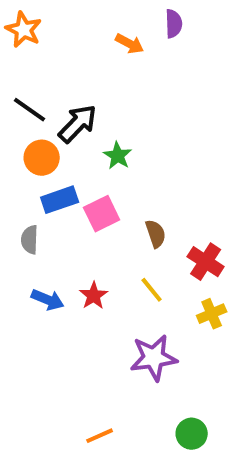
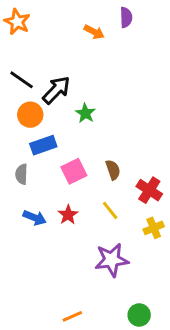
pink square: (102, 214) -> (74, 171), moved

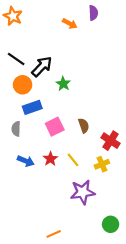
yellow line: (110, 210) -> (73, 160), moved
yellow cross: (154, 228) -> (102, 164), moved
green circle: (139, 315) -> (111, 224), moved

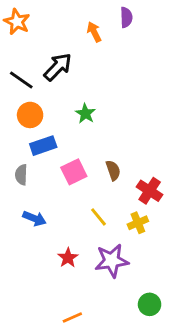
orange arrow: (70, 24) -> (94, 32), turned -144
black arrow: (42, 67) -> (58, 67), moved
red star: (50, 159) -> (68, 258), moved

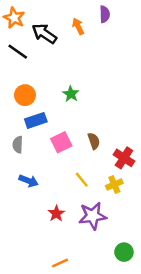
black arrow: (58, 67) -> (44, 34), moved, turned -100
black line: (21, 80) -> (18, 52), moved

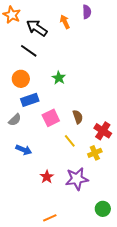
black line: (18, 52) -> (29, 51), moved
gray semicircle: (18, 145) -> (15, 120), turned -136
yellow line: (82, 180) -> (70, 141), moved

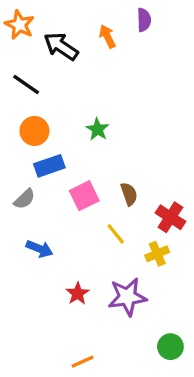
black line: (29, 51) -> (26, 85), moved

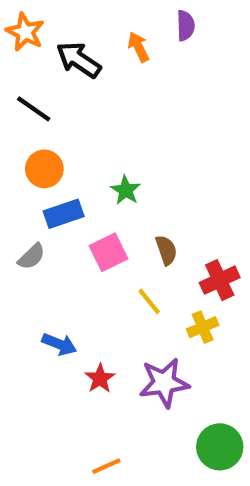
green star: (97, 129) -> (126, 190), moved
red cross: (170, 217) -> (220, 280), turned 32
blue arrow: (39, 249) -> (59, 344), moved
green circle: (170, 347) -> (220, 447), size x1.4

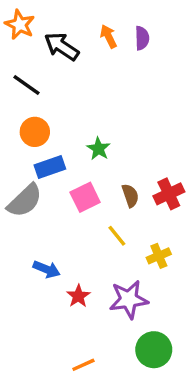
purple semicircle: (186, 26) -> (142, 38), moved
gray semicircle: (32, 257) -> (25, 201), size x1.6
red cross: (220, 280) -> (169, 194), moved
green circle: (220, 447) -> (154, 350), moved

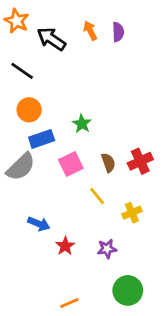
purple star: (129, 299) -> (107, 249), size x0.6

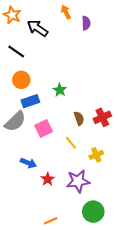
orange arrow: (90, 31) -> (66, 12), moved
pink square: (71, 164) -> (44, 128), moved
purple star: (107, 249) -> (78, 181), size x1.6

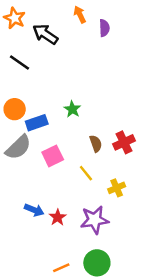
orange circle: (21, 80) -> (15, 109), moved
blue arrow: (28, 163) -> (34, 210), moved
green circle: (93, 212) -> (97, 263), moved

